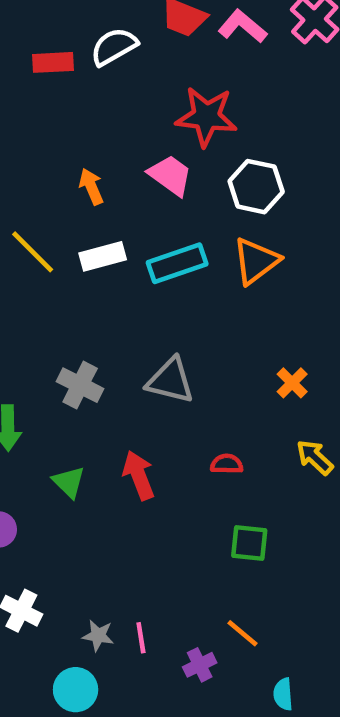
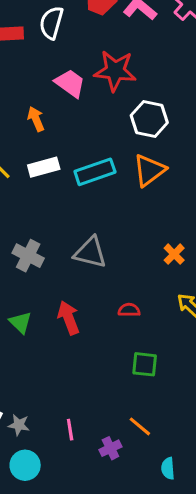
white semicircle: (114, 47) -> (51, 23), turned -44
pink trapezoid: (170, 175) -> (70, 83), moved
gray star: (98, 635) -> (19, 425), moved

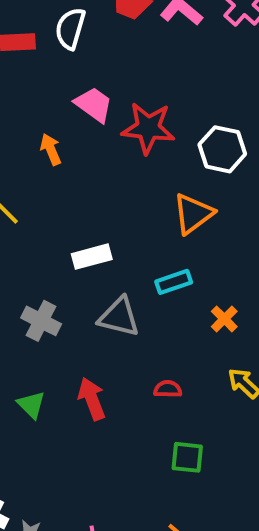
red star: (115, 71) -> (148, 128), moved
white hexagon: (149, 119) -> (222, 149), moved
white rectangle: (44, 167) -> (92, 257), moved
cyan rectangle: (95, 172) -> (174, 282), moved, size x0.7

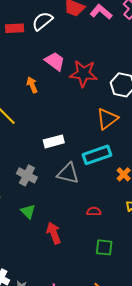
white semicircle: (70, 29) -> (42, 21), turned 35
cyan rectangle: (174, 282) -> (97, 155), size x1.5
red arrow: (92, 399) -> (54, 233), moved
green triangle: (31, 405) -> (28, 211), moved

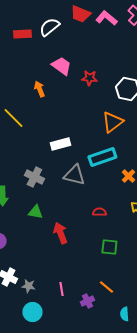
red star: (84, 74) -> (89, 78), size x0.6
green triangle: (28, 211) -> (35, 212), turned -35

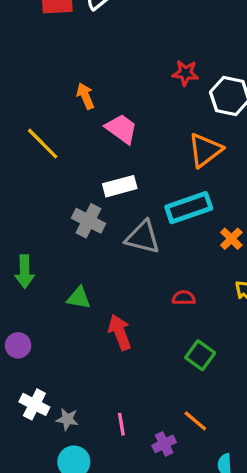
pink trapezoid: (61, 66) -> (121, 129), moved
red star: (89, 78) -> (185, 73), moved
gray cross: (34, 177) -> (89, 221), moved
green square: (109, 247) -> (200, 355), turned 30

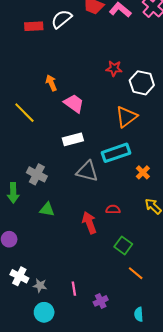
gray cross: (89, 221) -> (37, 174), moved
red arrow: (120, 332) -> (89, 223), moved
orange line: (195, 421) -> (136, 273), moved

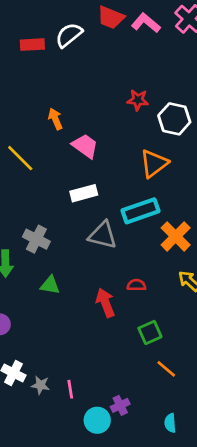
orange cross: (143, 172) -> (176, 236), size x1.6
green square: (123, 245) -> (150, 332), turned 30
pink line: (74, 289) -> (70, 389), moved
cyan circle: (44, 312) -> (97, 420), moved

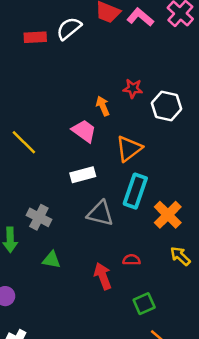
orange arrow: (55, 119) -> (103, 106), moved
orange triangle: (154, 163) -> (129, 149), moved
cyan rectangle: (140, 211) -> (135, 191), turned -52

